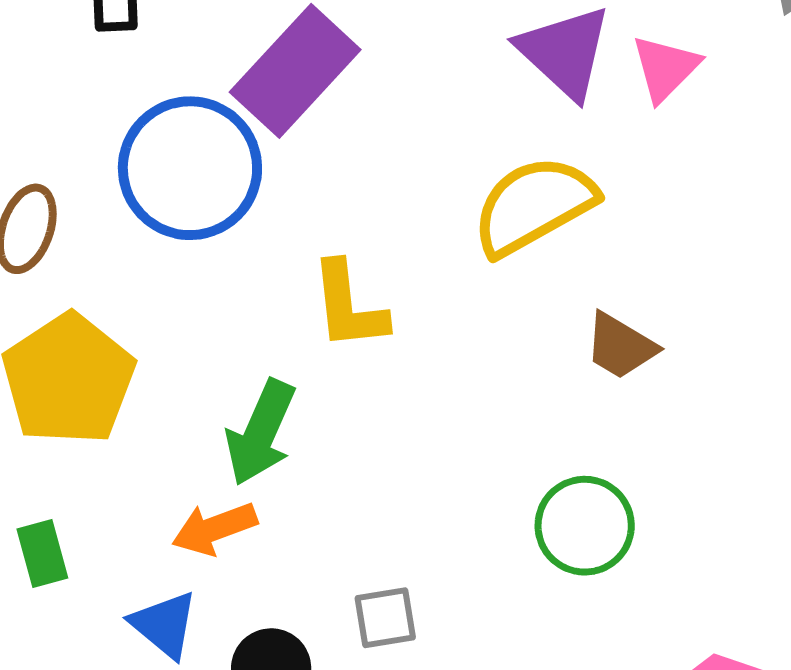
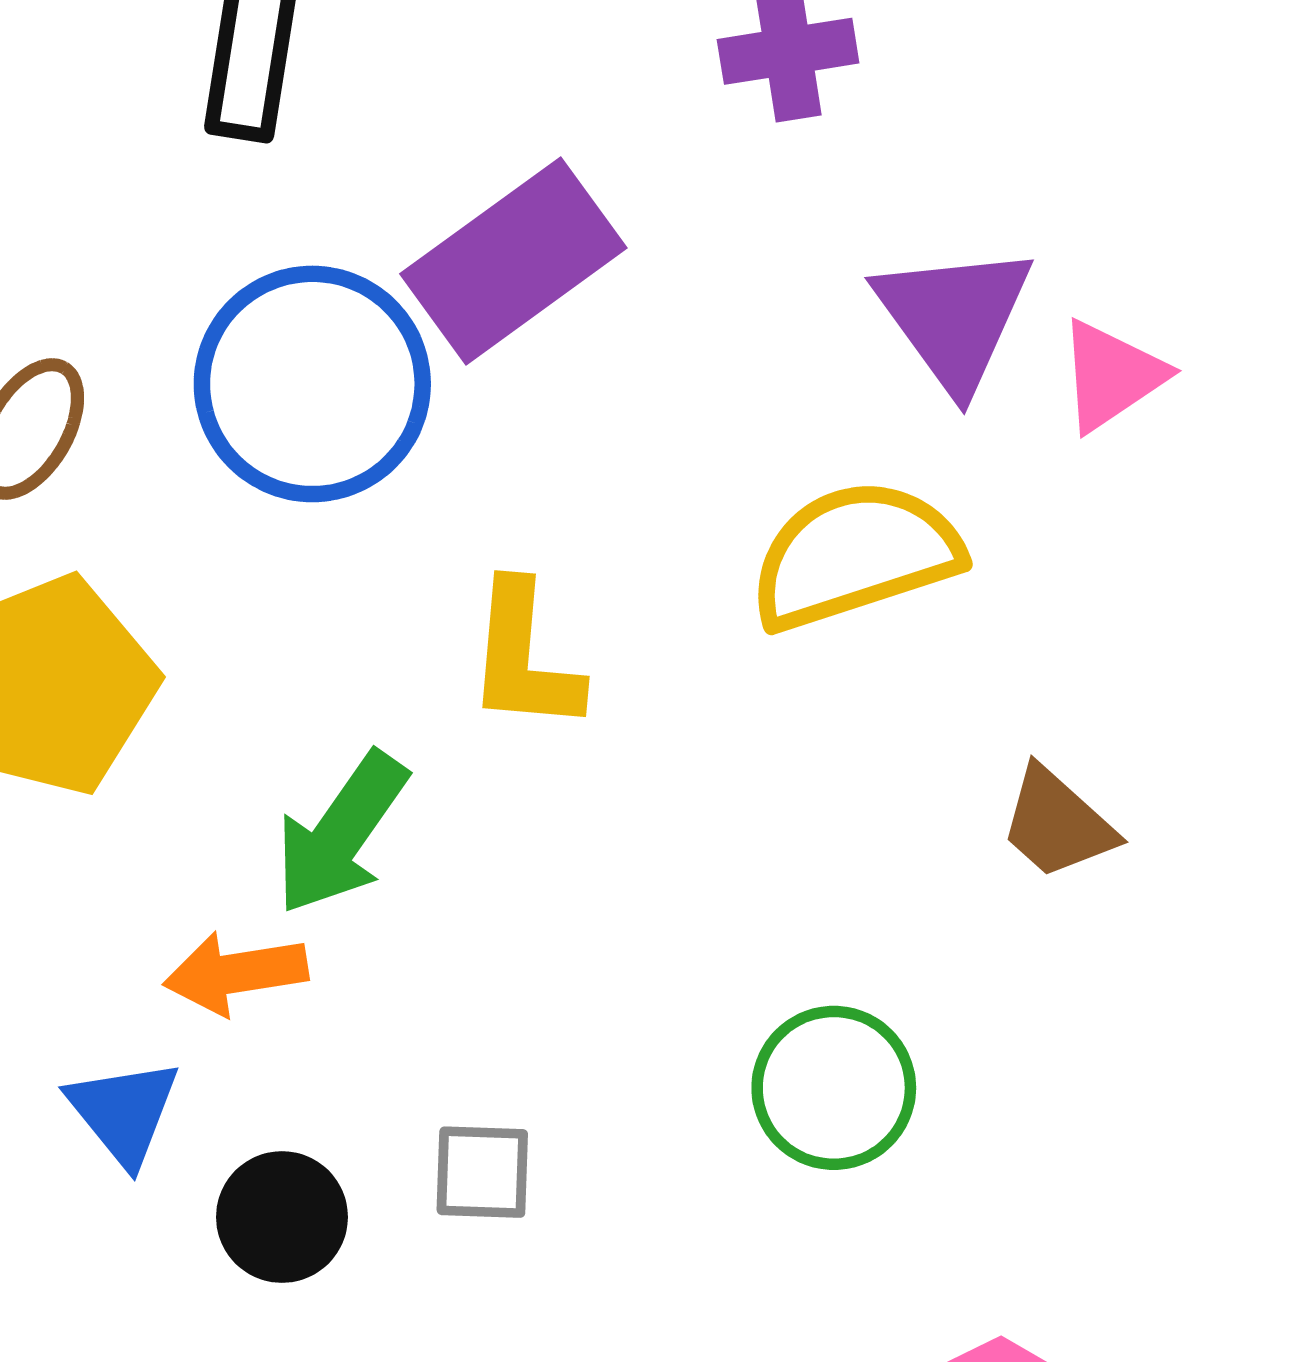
brown trapezoid: (620, 346) -> (1057, 823), moved

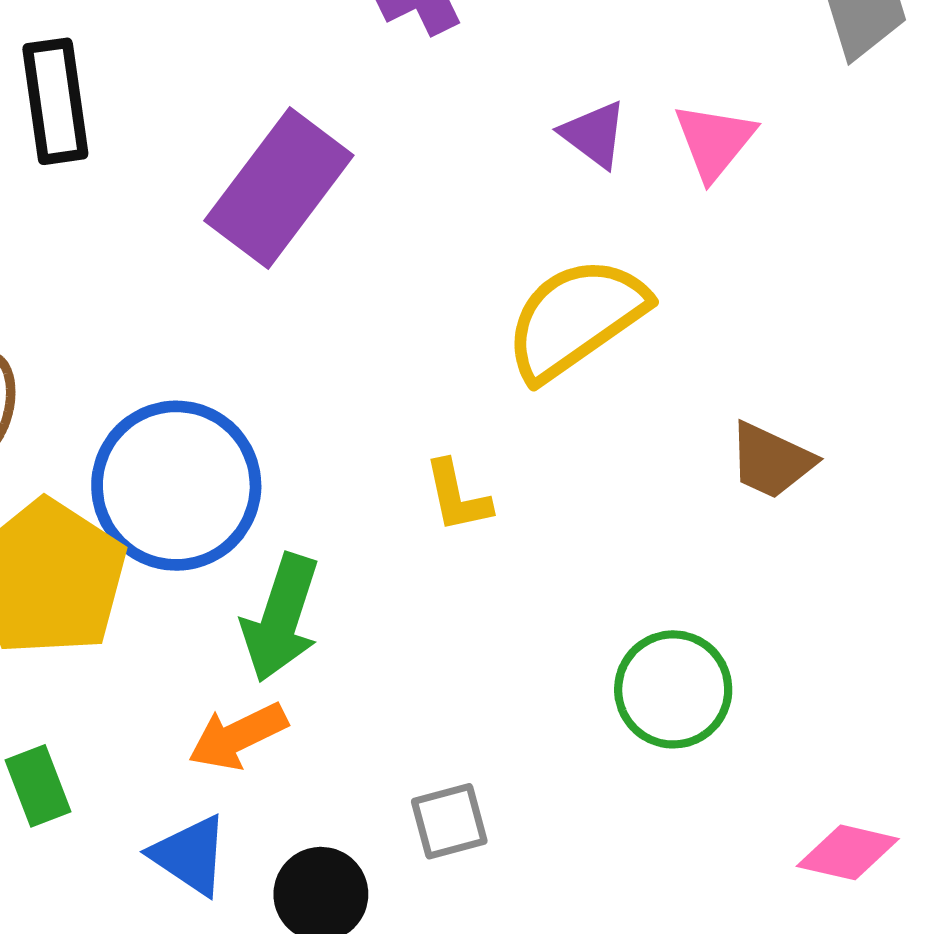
purple triangle: (954, 317) -> (594, 134), size x0.6
blue circle: (312, 384) -> (176, 486), moved
yellow L-shape: (524, 657) -> (457, 496), moved, size x0.7

